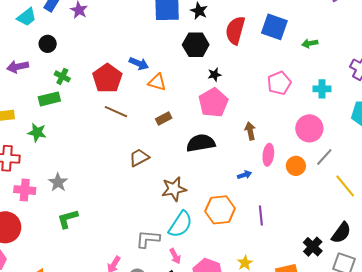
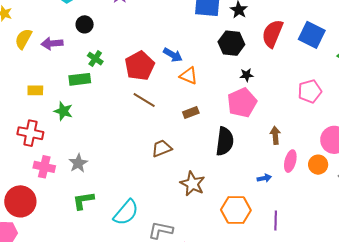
black semicircle: (201, 143) -> (225, 141), turned 100
orange circle: (296, 166) -> (318, 165), moved
brown star: (174, 189) -> (192, 184), turned 30
cyan semicircle: (180, 224) -> (126, 212), moved

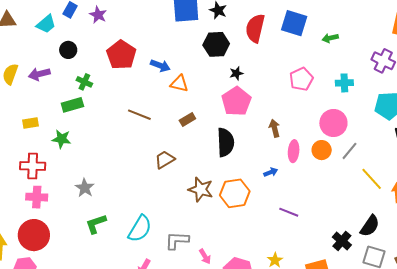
red pentagon: (140, 66) -> (121, 55), moved
pink cross: (44, 167) -> (37, 197), moved
orange hexagon: (236, 210) -> (235, 193), moved
purple line: (276, 220) -> (289, 212), turned -60

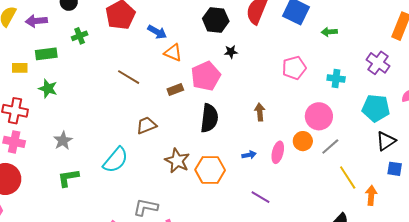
green cross: (84, 82) -> (80, 36), turned 35
pink pentagon: (236, 101) -> (206, 76), moved
green rectangle: (72, 105) -> (46, 54), moved
pink ellipse: (294, 151) -> (278, 152), moved
cyan semicircle: (140, 229) -> (116, 160), moved

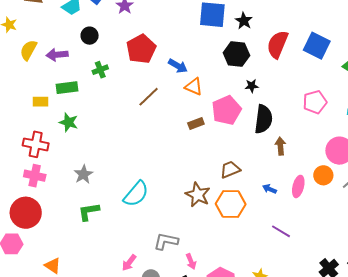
brown line: (129, 77) -> (149, 97), moved, turned -75
black semicircle: (209, 118) -> (263, 119), moved
brown trapezoid: (146, 125) -> (230, 169), moved
blue arrow: (249, 155) -> (270, 189), turned -144

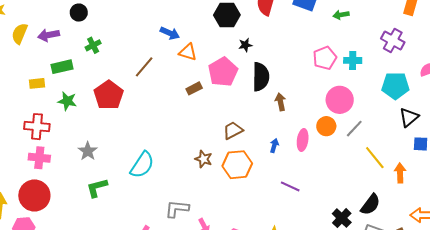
red pentagon: (141, 49) -> (109, 95), moved
pink pentagon: (315, 102) -> (325, 58), moved
blue arrow: (270, 189) -> (274, 146), turned 88
brown star: (198, 195) -> (203, 159), size x0.7

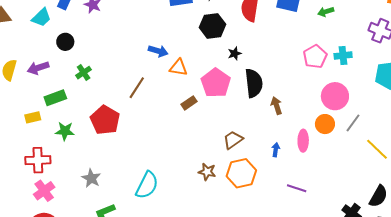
pink cross: (39, 158) -> (44, 191), turned -35

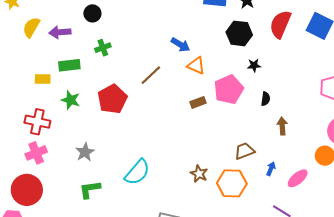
black semicircle: (254, 83) -> (266, 99), size x0.5
brown trapezoid: (233, 140) -> (244, 151), moved
pink ellipse: (303, 141) -> (298, 178), moved, turned 35

